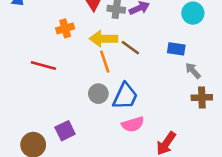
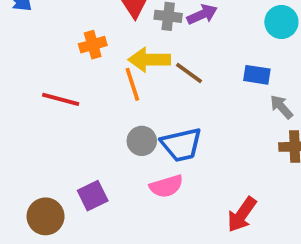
orange line: (105, 62) -> (132, 84), moved
blue trapezoid: (125, 96) -> (181, 145), turned 52
pink semicircle: (133, 124) -> (166, 186), moved

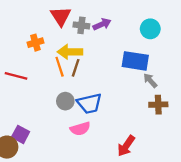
brown line: (189, 73) -> (76, 68), moved, turned 72
blue rectangle: (257, 75) -> (135, 61), size x1.6
purple square: (93, 196) -> (21, 134), moved, turned -36

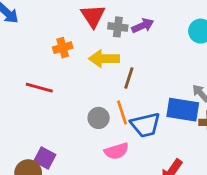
blue rectangle: (135, 61) -> (183, 110), moved
orange line: (60, 67) -> (122, 112), moved
brown line: (76, 68) -> (129, 78), moved
blue trapezoid: (89, 103) -> (145, 125), moved

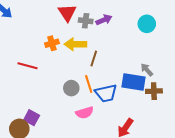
orange cross: (63, 48) -> (52, 43), moved

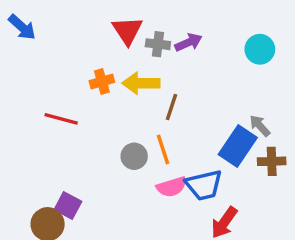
blue rectangle: (134, 82) -> (238, 146), turned -65
blue trapezoid: (106, 93) -> (204, 185), moved
pink semicircle: (85, 113) -> (172, 187), moved

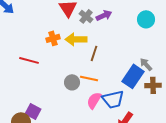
gray cross: (158, 44) -> (86, 16), turned 32
orange line: (163, 149) -> (89, 78), turned -60
pink semicircle: (172, 187) -> (94, 100), turned 138

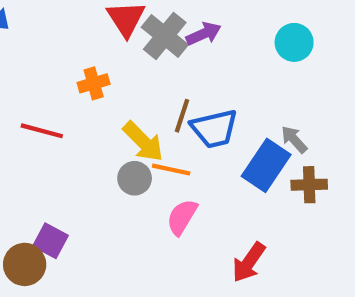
gray cross: (86, 16) -> (165, 36), size x1.5
yellow arrow: (76, 39) -> (143, 142), moved, turned -135
blue trapezoid: (113, 99) -> (214, 129), moved

